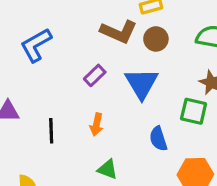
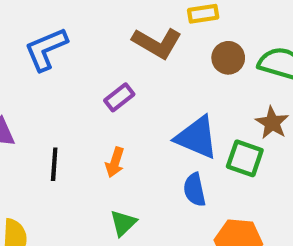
brown circle: (156, 39) -> (228, 58), moved
blue triangle: (141, 83) -> (197, 137), moved, turned -42
green triangle: (108, 169) -> (123, 223), turned 50

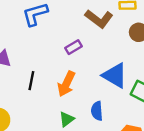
orange arrow: (115, 162) -> (66, 84), size x1.5
blue semicircle: (194, 190) -> (97, 111), moved

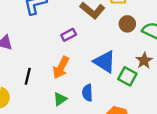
black line: (31, 81) -> (28, 76), moved

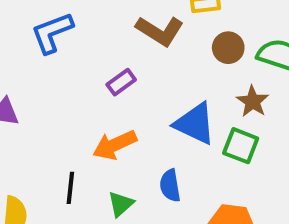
brown star: (144, 61) -> (253, 101), moved
orange arrow: (61, 68) -> (115, 145), turned 45
black line: (28, 76) -> (70, 188), moved

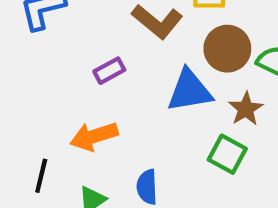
brown circle: (228, 48) -> (227, 49), size x1.4
blue triangle: (195, 124) -> (190, 91), moved, turned -42

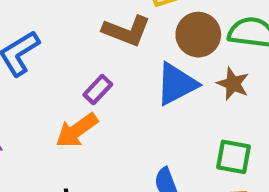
orange arrow: (94, 136) -> (77, 130), moved
green square: (227, 154) -> (233, 157), moved

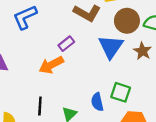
blue triangle: (176, 84) -> (111, 47), turned -36
green square: (233, 157) -> (121, 92), moved

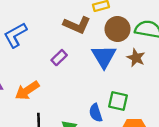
orange arrow: (51, 65) -> (27, 90), moved

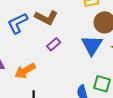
brown L-shape: (77, 25) -> (46, 18), moved

